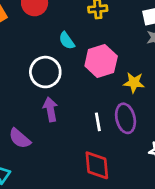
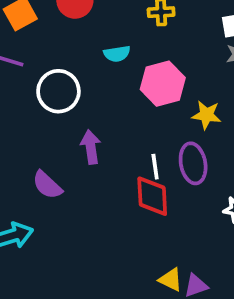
cyan semicircle: (67, 41) -> (117, 54), turned -66
white circle: (45, 72) -> (58, 91), moved
red diamond: (97, 165) -> (152, 196), moved

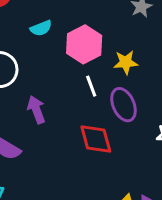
white line: (155, 167) -> (91, 86), moved

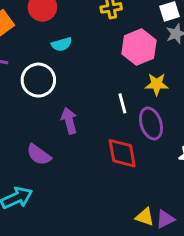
cyan semicircle: (41, 28) -> (62, 44), moved
pink hexagon: (84, 44) -> (139, 47), moved

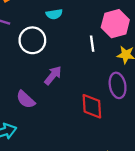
white line: (122, 103) -> (92, 44), moved
purple arrow: (69, 121) -> (53, 75), turned 48

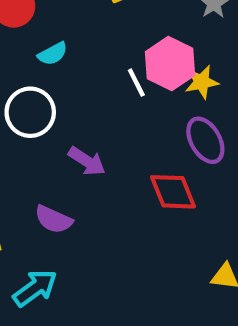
pink hexagon: (115, 24) -> (170, 64), moved
purple arrow: (53, 75) -> (87, 161), turned 102

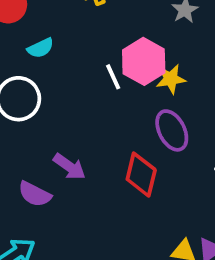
purple arrow: (87, 161) -> (69, 167), moved
red diamond: (173, 192) -> (141, 175), turned 33

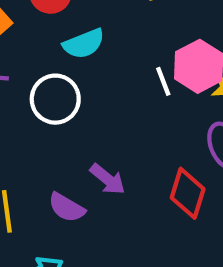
cyan semicircle: (41, 48) -> (84, 44), size x1.4

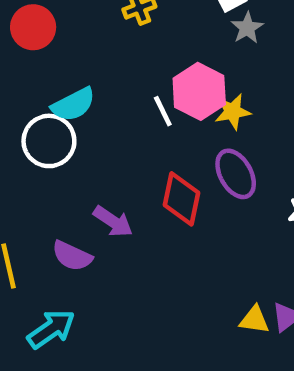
cyan semicircle: (84, 44) -> (73, 105), moved
red diamond: (188, 193) -> (181, 199), moved

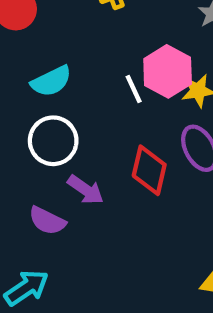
white circle: (49, 141) -> (53, 141), moved

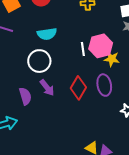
purple semicircle: (47, 221) -> (25, 96), turned -150

